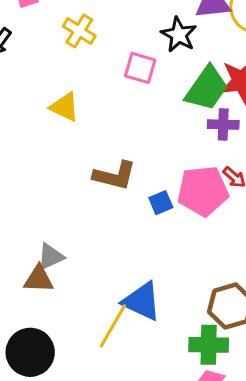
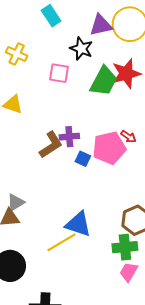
purple cross: (223, 125) -> (69, 137), moved
brown L-shape: (115, 176) -> (51, 145), turned -40
blue square: (161, 203) -> (83, 159), turned -35
yellow line: (113, 326) -> (61, 242), turned 36

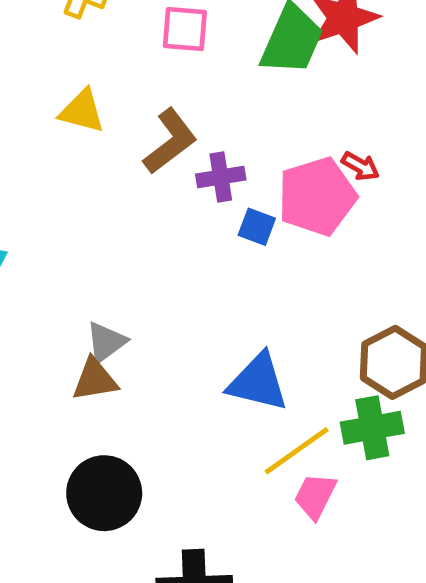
brown L-shape: (51, 145) -> (170, 141), moved
yellow line: (61, 242) -> (297, 451), moved
pink trapezoid: (129, 272) -> (315, 496), moved

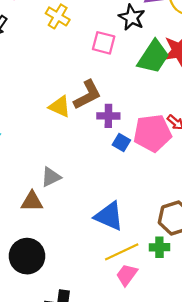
yellow triangle: (82, 111) -> (60, 107), moved
gray triangle: (106, 342) -> (51, 177), moved
green cross: (372, 428) -> (159, 247), size x0.7

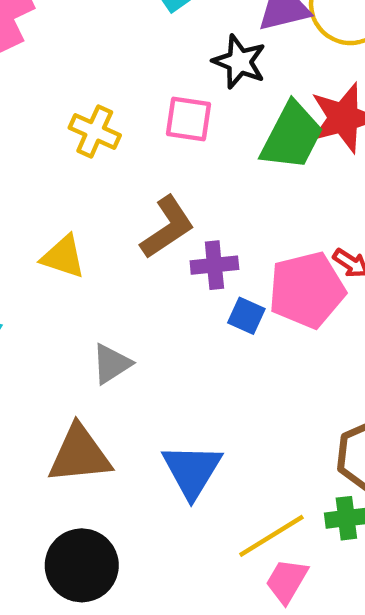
yellow cross: (58, 16) -> (95, 131), moved
yellow triangle: (60, 107) -> (63, 257), moved
gray triangle: (51, 177) -> (111, 364), moved
brown triangle: (32, 202) -> (80, 454), size x1.4
blue triangle: (109, 216) -> (192, 471), moved, turned 44

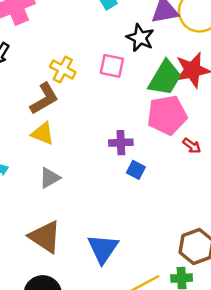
brown L-shape: (167, 227) -> (44, 99), moved
pink pentagon: (307, 290) -> (167, 115), moved
gray triangle: (111, 364) -> (50, 178), moved
brown triangle: (80, 454) -> (45, 237), turned 36

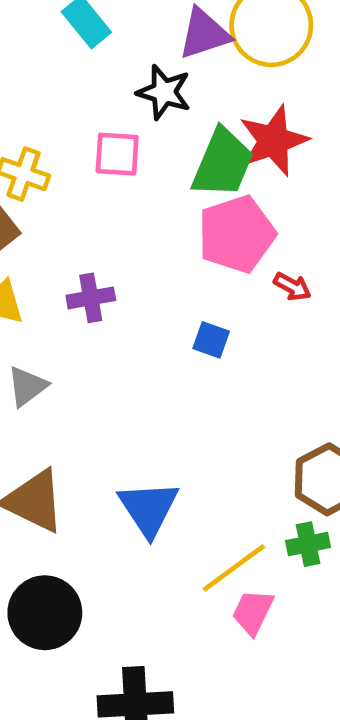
purple cross: (121, 143) -> (91, 298), moved
blue square: (136, 170) -> (211, 340), moved

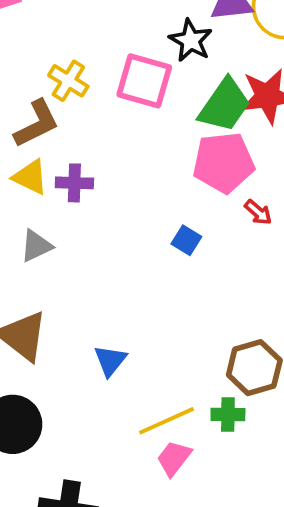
pink square: (117, 154) -> (144, 81), size x1.4
purple cross: (91, 298) -> (74, 183), moved
blue triangle: (149, 508) -> (110, 361), size x0.7

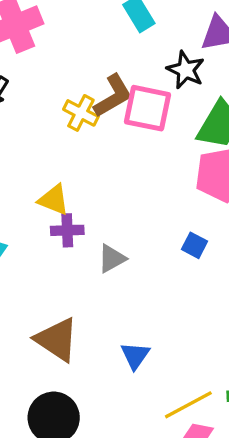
brown L-shape: (37, 124) -> (113, 96), moved
purple cross: (74, 183) -> (67, 230), moved
gray triangle: (36, 246) -> (112, 259), moved

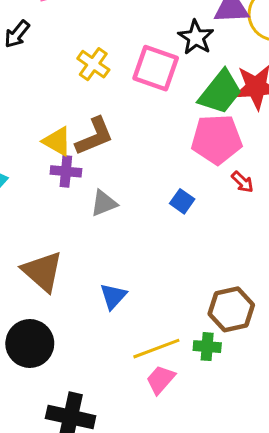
brown L-shape: (113, 96) -> (94, 136), moved

